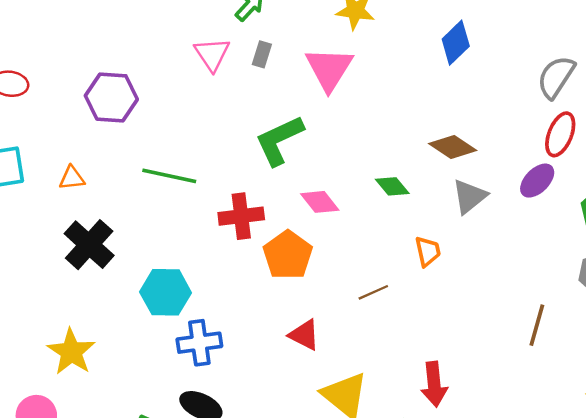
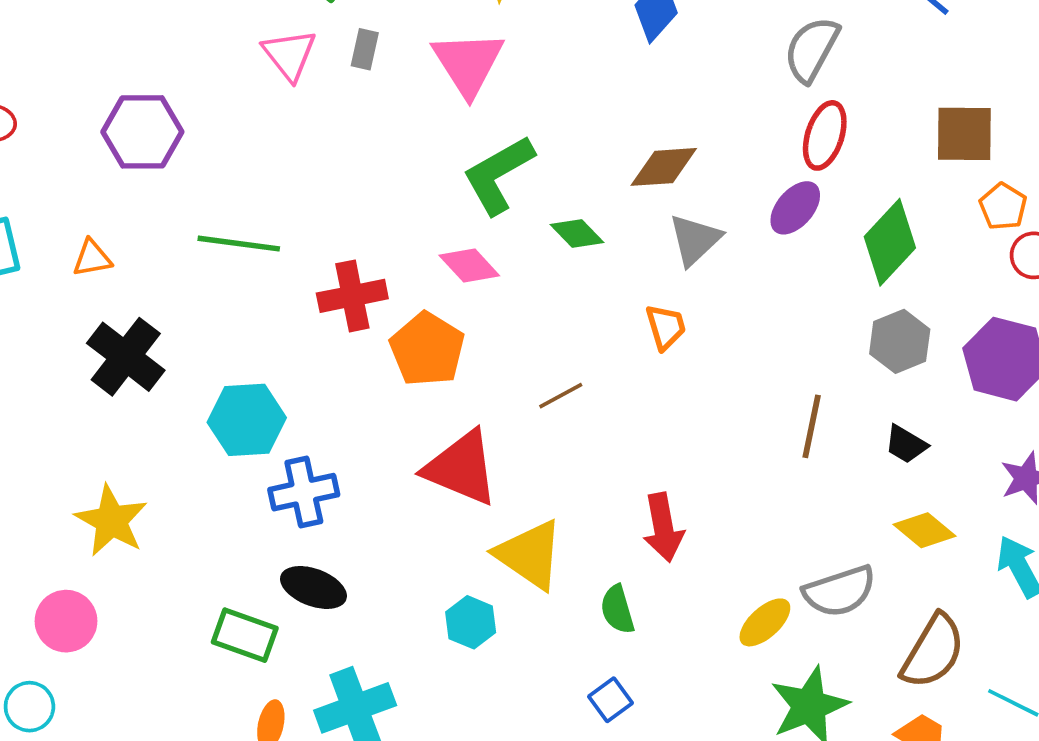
green L-shape: (279, 140) -> (498, 175), moved
brown diamond: (453, 147) -> (664, 167), turned -33
orange trapezoid: (428, 251) -> (666, 327), moved
red triangle: (304, 335) -> (461, 468), size x1.6

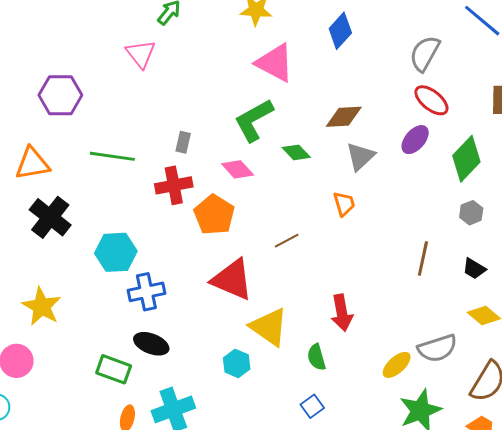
gray rectangle: (365, 49) -> (183, 142), moved
pink triangle: (468, 63) -> (275, 63), moved, turned -30
red ellipse: (825, 135) -> (431, 100), turned -69
orange triangle: (92, 258) -> (32, 164), size x1.6
gray hexagon: (900, 341) -> (471, 213), size x0.7

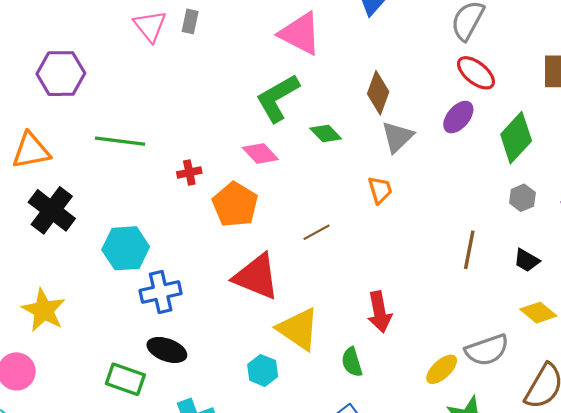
brown diamond: (344, 117) -> (378, 93), turned -66
gray rectangle: (183, 142) -> (190, 21), moved
red cross: (174, 185) -> (189, 172), size x0.6

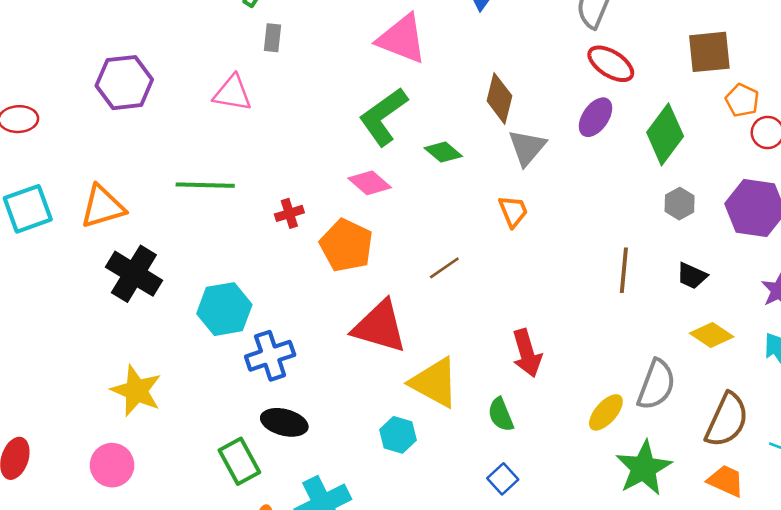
pink triangle: (150, 26) -> (232, 93), moved, turned -36
purple hexagon: (61, 74) -> (124, 83), moved
gray semicircle: (487, 350) -> (656, 385), turned -45
green rectangle: (125, 379) -> (239, 461), turned 48

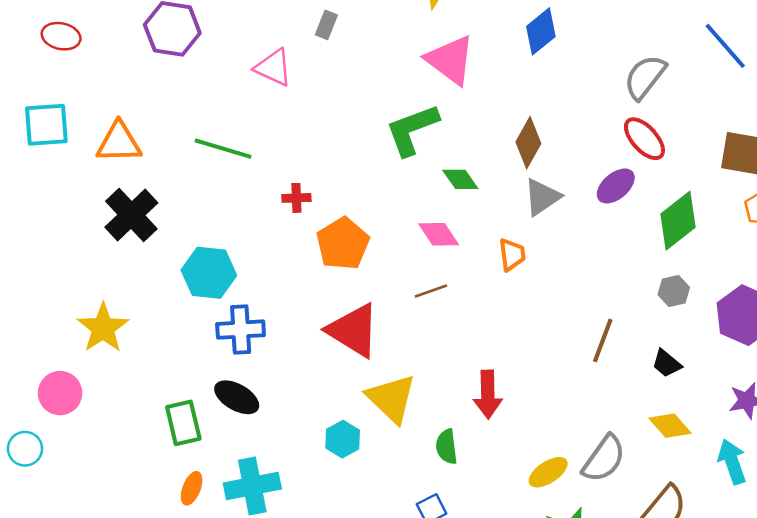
pink diamond: (370, 183) -> (439, 234), moved

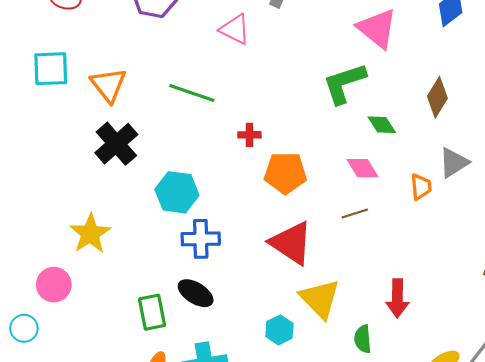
orange triangle: (119, 142) -> (108, 85), turned 51
gray triangle: (542, 197) -> (454, 163), moved
orange pentagon: (343, 244) -> (285, 173), turned 30

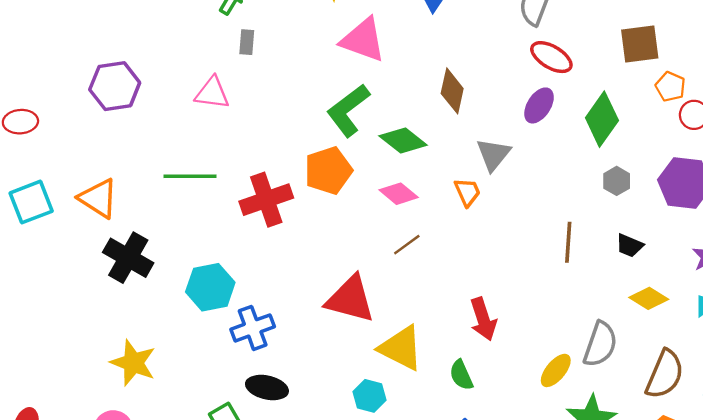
green diamond: (382, 125) -> (403, 141), size x1.4
red cross: (249, 135) -> (266, 200), size x2.0
orange pentagon: (285, 173) -> (328, 171), moved

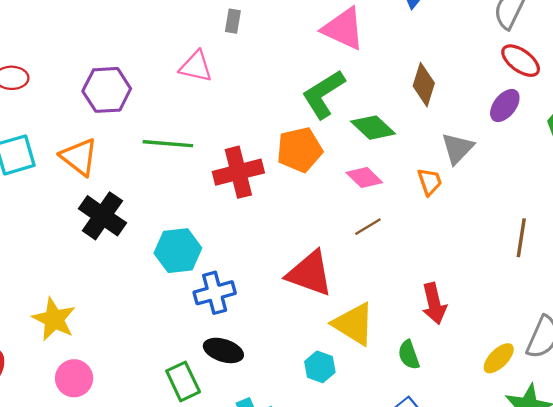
purple hexagon: (115, 86) -> (107, 90), moved
yellow star: (133, 363) -> (54, 319), moved

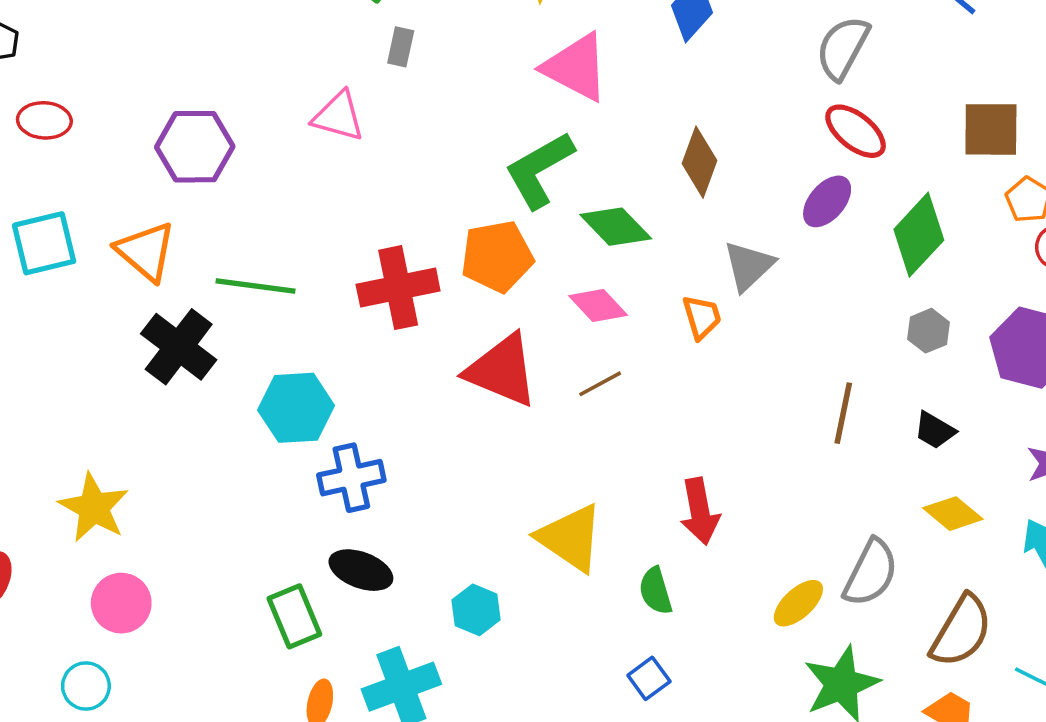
green line: (168, 144) -> (255, 286), moved
red triangle: (310, 273) -> (502, 370), moved
cyan hexagon: (320, 367) -> (476, 610), moved

